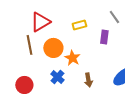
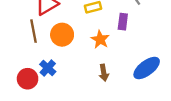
orange star: (72, 58) -> (100, 39), moved
blue cross: (57, 77) -> (48, 68), moved

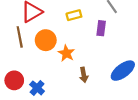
orange star: (100, 39) -> (66, 53), moved
blue cross: (48, 68) -> (37, 88), moved

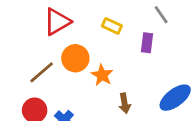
yellow rectangle: (74, 15) -> (112, 26), turned 40
brown line: (20, 37) -> (42, 72), moved, turned 60

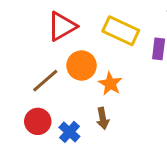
yellow rectangle: (112, 26) -> (121, 31), size x1.6
brown arrow: (125, 103) -> (103, 118), moved

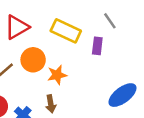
orange star: (110, 84) -> (57, 75), turned 30

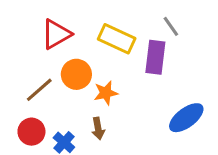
purple rectangle: (97, 46) -> (155, 57), size x1.5

